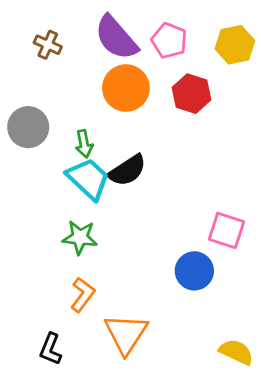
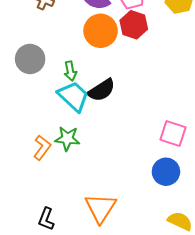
red hexagon: (192, 94) -> (134, 25), moved
blue circle: (194, 271) -> (166, 172), moved
orange L-shape: (83, 295) -> (42, 148), moved

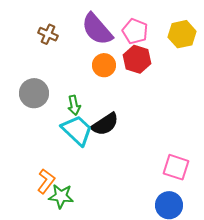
orange circle: (101, 31) -> (104, 65), size x0.7
green star: (67, 138) -> (61, 196), moved

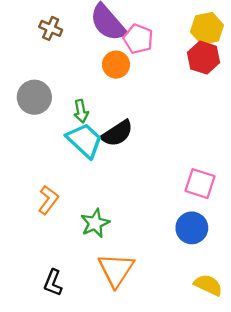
pink pentagon: (135, 31) -> (138, 39), moved
red hexagon: (137, 59) -> (203, 58), moved
green star: (61, 196) -> (95, 223), moved, turned -30

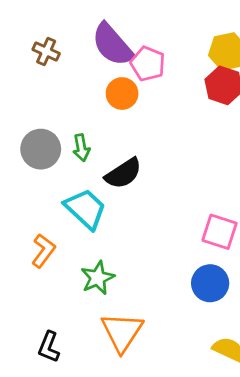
gray circle: (34, 97) -> (41, 149), moved
cyan trapezoid: (85, 140) -> (85, 209), moved

